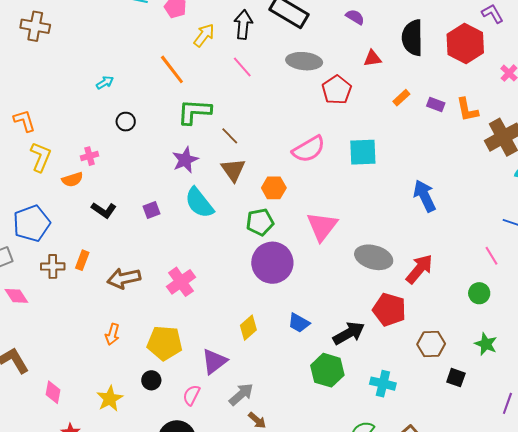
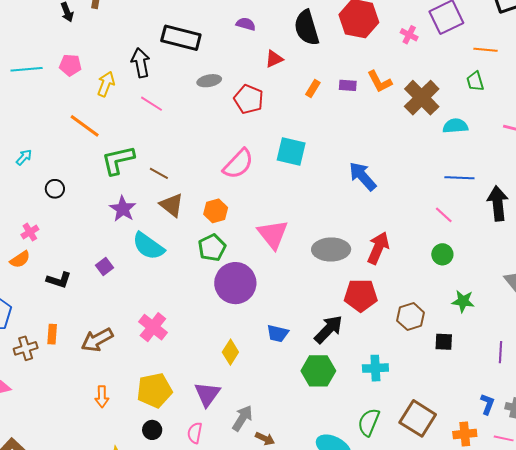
gray ellipse: (304, 61) -> (209, 81), size x0.7
cyan square: (363, 152) -> (291, 152), turned 32

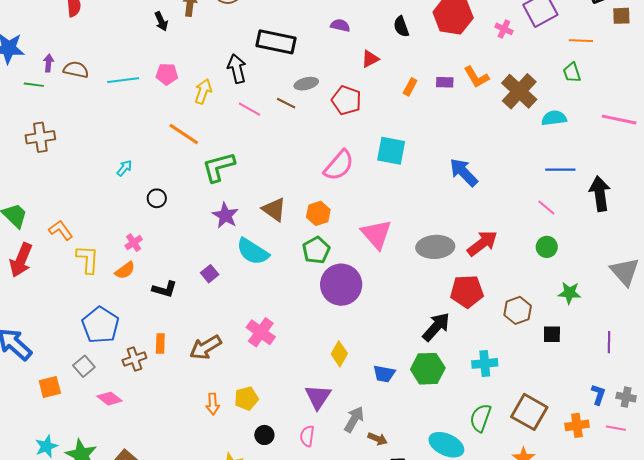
black semicircle: (307, 28) -> (401, 27), size x0.6
brown line: (159, 173) -> (286, 103), moved
red arrow: (378, 248) -> (482, 243), turned 32
blue trapezoid: (278, 333) -> (384, 374), moved
yellow pentagon: (154, 390) -> (246, 398), moved, size x0.7

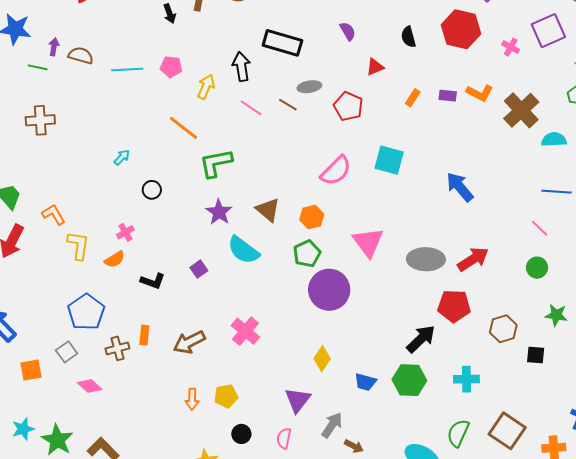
purple semicircle: (340, 25) -> (348, 31), turned 42
orange L-shape: (476, 77) -> (480, 93), turned -36

